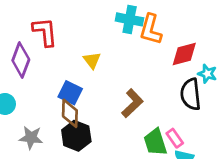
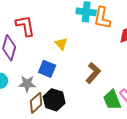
brown diamond: (70, 113) -> (36, 103), moved, turned 50
gray star: (31, 138) -> (27, 84), moved

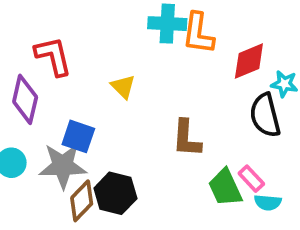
blue square: (47, 69) -> (78, 136), moved
brown L-shape: (93, 73) -> (187, 138), turned 145
gray star: (27, 84) -> (63, 166), size x1.4

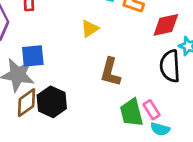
yellow triangle: (123, 87) -> (90, 29), moved, turned 30
blue square: (78, 136) -> (33, 56), turned -35

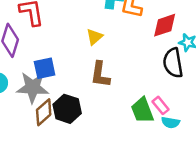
brown L-shape: (110, 72) -> (100, 74), moved

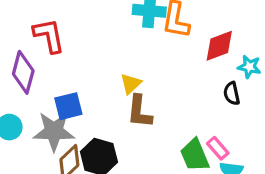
yellow triangle: (94, 37) -> (131, 84), moved
black semicircle: (173, 63) -> (232, 93), size x0.6

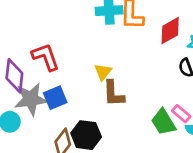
red L-shape: (49, 36) -> (46, 57), moved
gray star: (54, 131) -> (31, 99), moved

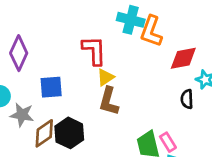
red L-shape: (46, 57) -> (94, 50), moved
gray star: (31, 99) -> (22, 115), moved, size x0.7

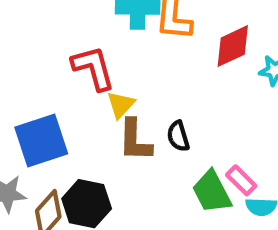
blue square: (51, 87) -> (41, 140), size x1.4
black semicircle: (187, 99) -> (178, 136), moved

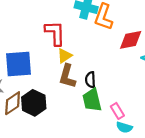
green trapezoid: (212, 192) -> (92, 100), moved

